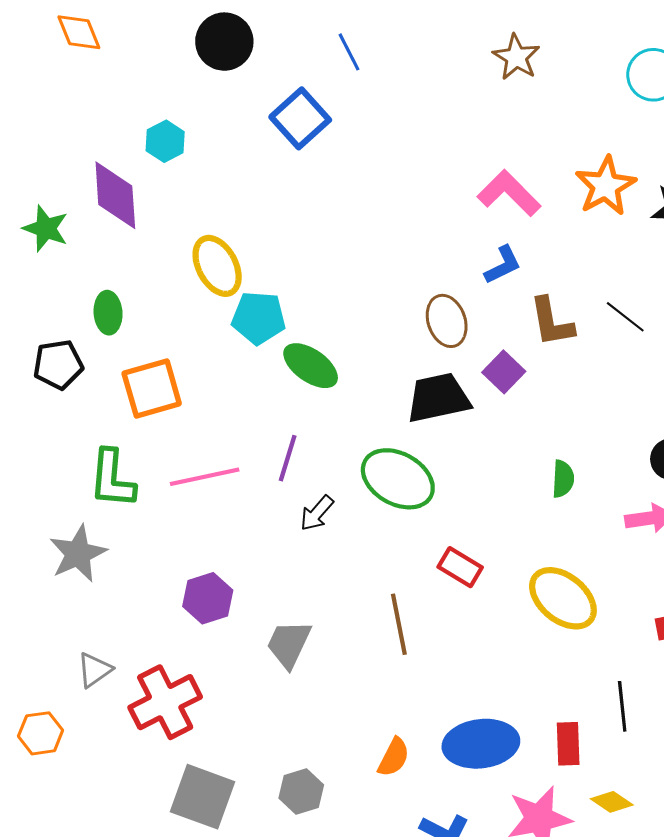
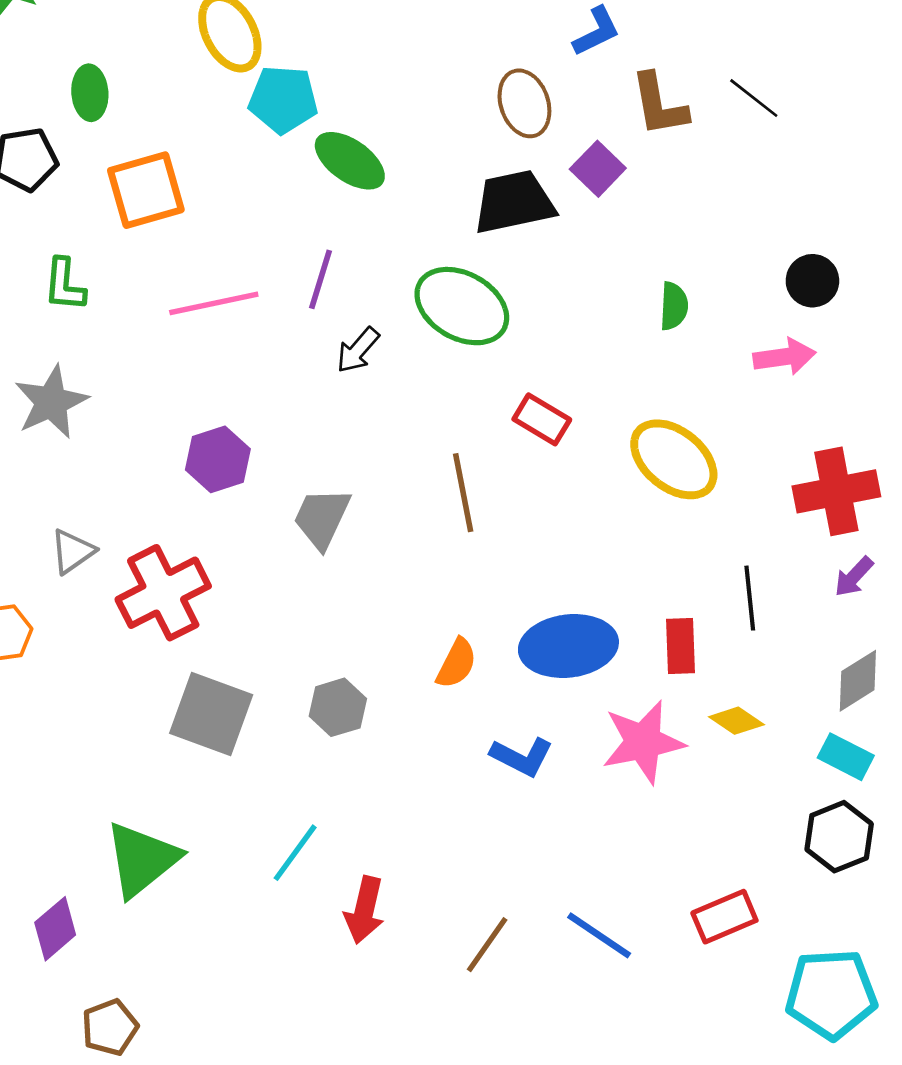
green L-shape: (112, 479) -> (65, 285), moved, size x0.7

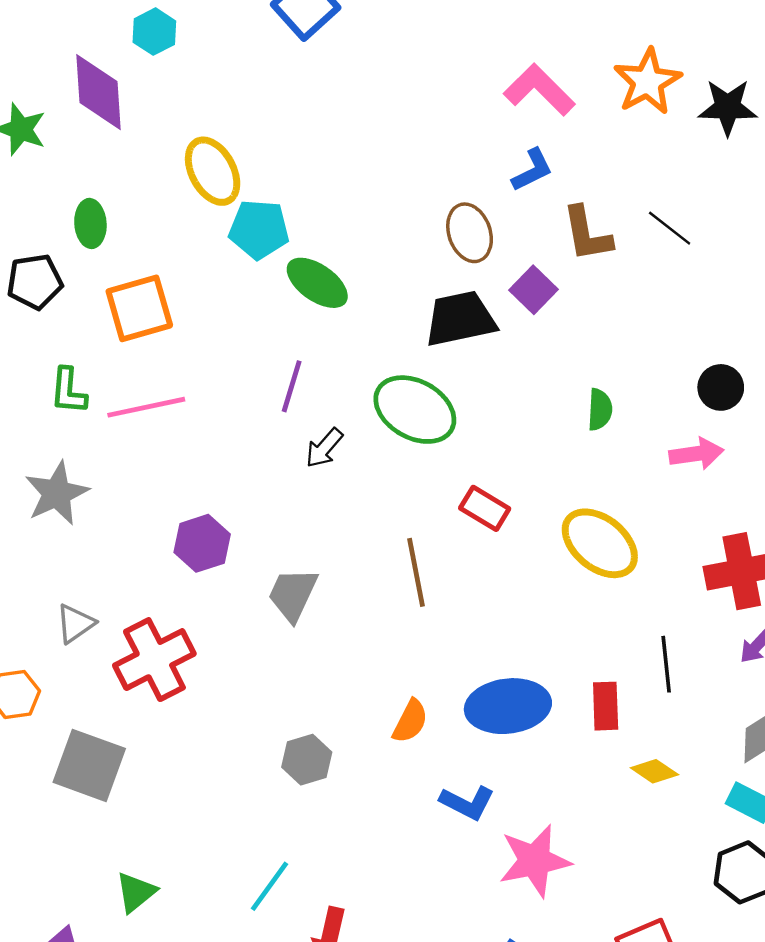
pink line: (214, 303) -> (146, 407), moved
gray square: (211, 714) -> (89, 765), moved
pink star: (643, 742) -> (535, 861), moved
green triangle: (142, 859) -> (136, 892), size x0.6

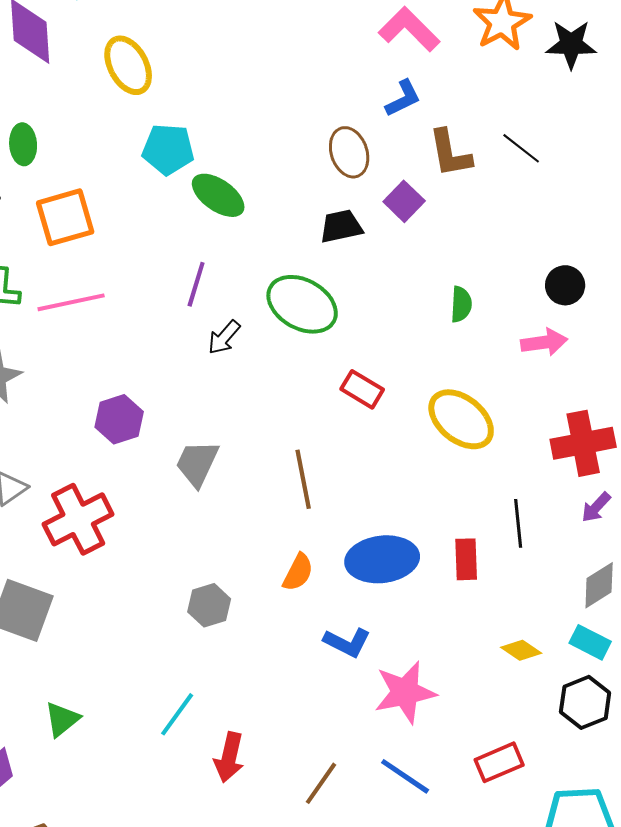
yellow ellipse: (213, 171) -> (128, 65), moved
black trapezoid: (460, 319) -> (341, 226), size x0.7
brown line: (416, 572) -> (303, 479), moved
yellow diamond: (654, 771) -> (521, 650), moved

